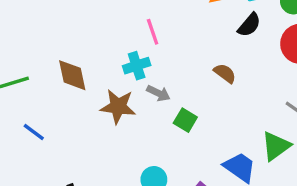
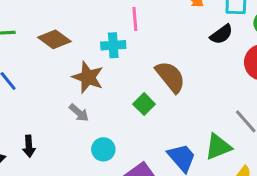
brown semicircle: (225, 73) -> (170, 77), moved, size x1.6
brown diamond: (72, 75) -> (54, 39), turned -56
gray arrow: (158, 93) -> (79, 113), moved

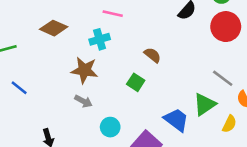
pink line: (135, 19) -> (113, 14), turned -60
brown diamond: (54, 39) -> (54, 28), moved
brown semicircle: (170, 77) -> (152, 55), size x0.6

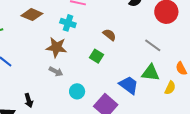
cyan cross: (100, 39) -> (68, 23), turned 35
gray line: (223, 78) -> (153, 45), moved
green triangle: (205, 104) -> (151, 73), turned 42

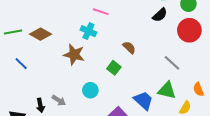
brown diamond: (32, 15) -> (41, 34), moved
gray arrow: (56, 71) -> (59, 100), moved
cyan circle: (77, 91) -> (90, 90), moved

